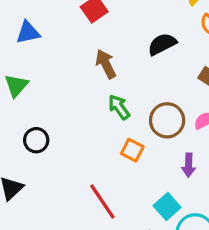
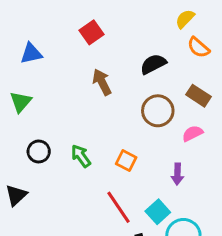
green arrow: (119, 107) -> (81, 156), moved
brown circle: (167, 120) -> (158, 111), moved
red line: (102, 202) -> (119, 207), moved

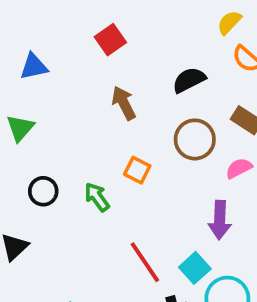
orange square: (126, 161) -> (137, 170), moved
purple arrow: (177, 174) -> (220, 220), size x1.4

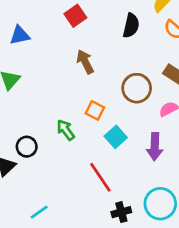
black semicircle: (189, 80) -> (131, 26), moved, turned 130
black circle: (43, 191) -> (27, 147), moved
cyan square: (195, 268) -> (116, 137), moved

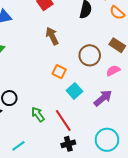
green arrow: (66, 130) -> (38, 114), moved
purple arrow: (155, 147) -> (103, 98), turned -132
black cross: (121, 212) -> (68, 144), moved

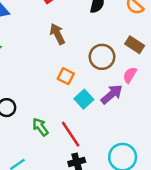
pink semicircle: (113, 71) -> (130, 75), turned -32
purple arrow: (103, 98) -> (112, 94), moved

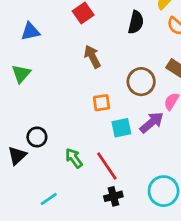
orange square: (66, 76) -> (102, 103), turned -35
cyan square: (84, 99) -> (121, 128), turned 30

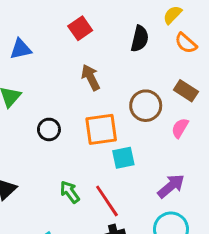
orange square: (102, 103) -> (101, 129), size x1.6
purple arrow: (152, 122) -> (171, 186), moved
black circle: (37, 137) -> (49, 129), moved

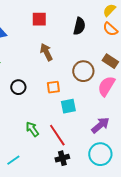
yellow semicircle: (172, 15) -> (109, 10), moved
red square: (80, 28) -> (39, 19), turned 35
pink semicircle: (180, 128) -> (106, 86), size x1.5
orange square: (101, 129) -> (53, 87), size x0.6

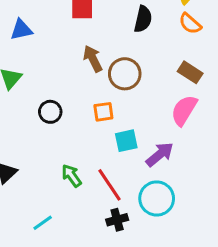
brown circle: (83, 71) -> (125, 74), moved
purple arrow: (100, 125) -> (160, 154), moved
cyan circle: (100, 154) -> (157, 198), moved

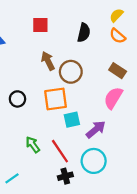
orange square: (103, 112) -> (56, 99), size x1.6

